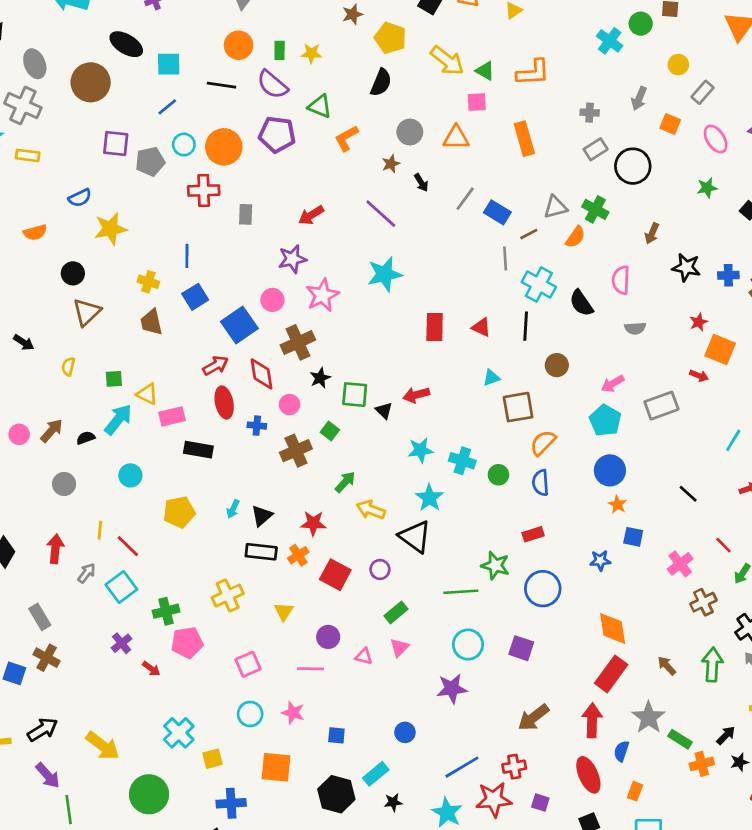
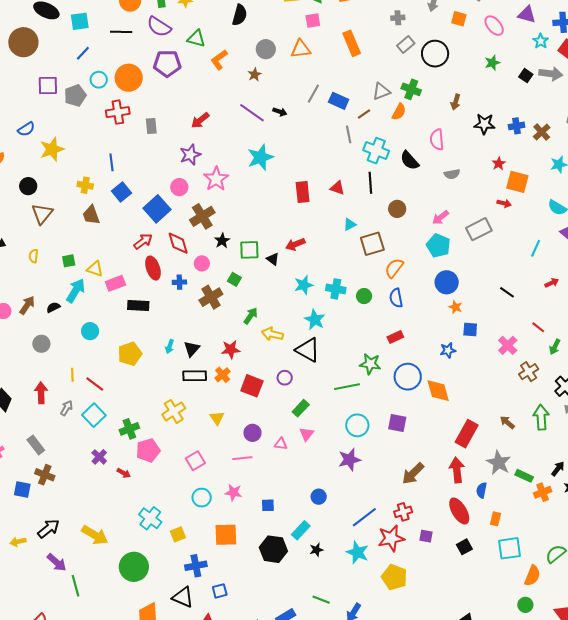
black arrow: (421, 183) -> (280, 112), moved, turned -32
orange diamond: (613, 629) -> (438, 391), moved

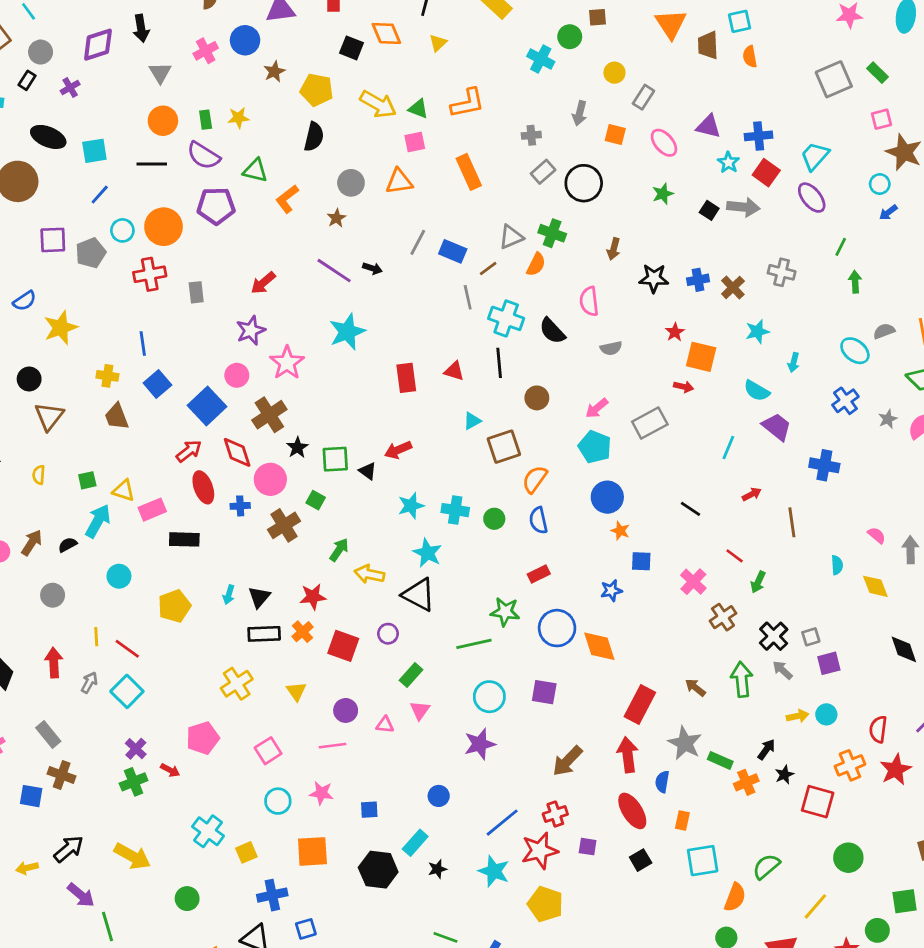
pink circle: (202, 263) -> (270, 479), size x1.5
green cross: (129, 429) -> (134, 782), moved
green circle: (134, 567) -> (187, 899), size x0.6

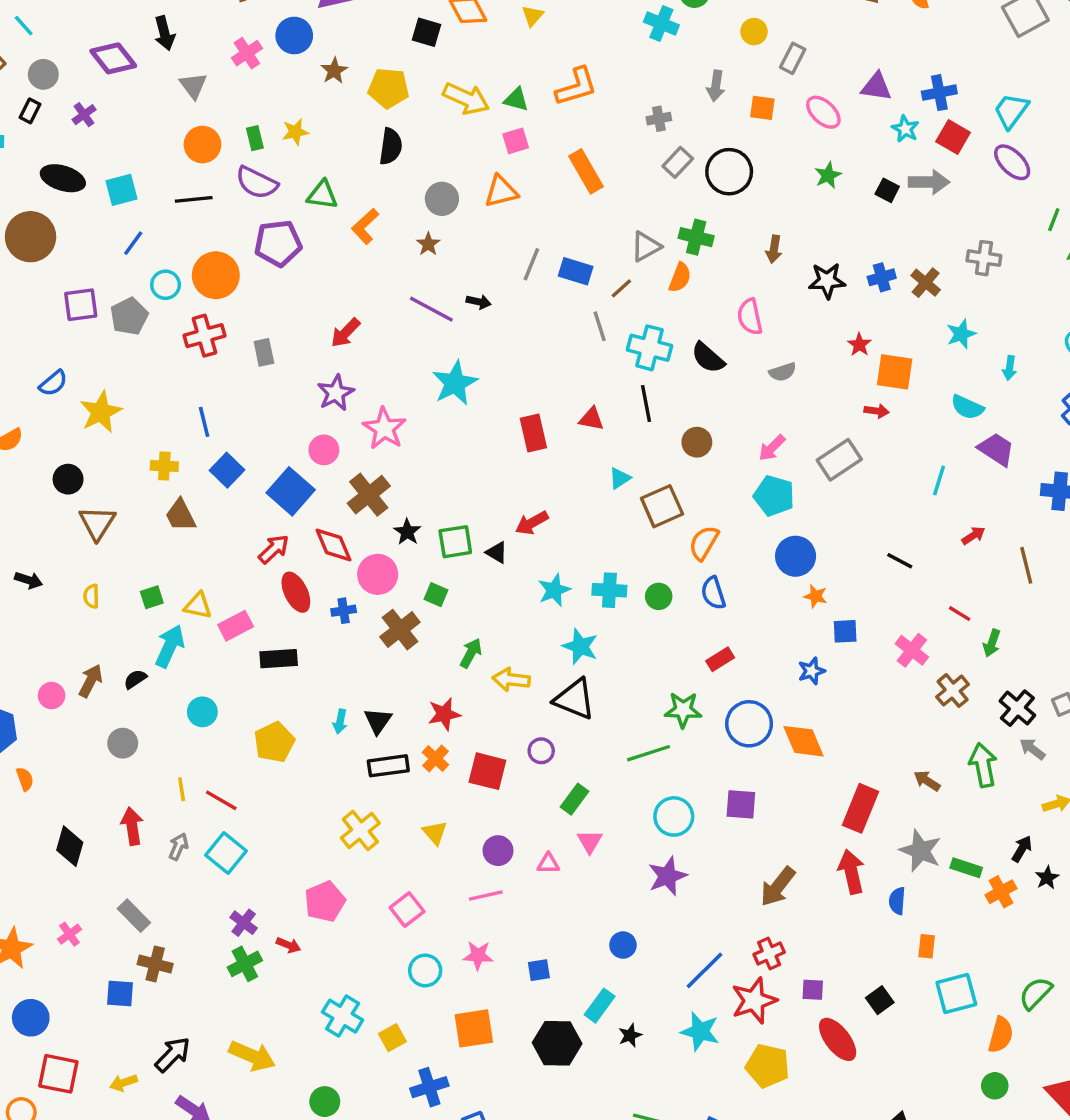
purple diamond: (98, 45) -> (113, 58), turned 75
red ellipse: (632, 811) -> (838, 1039), moved

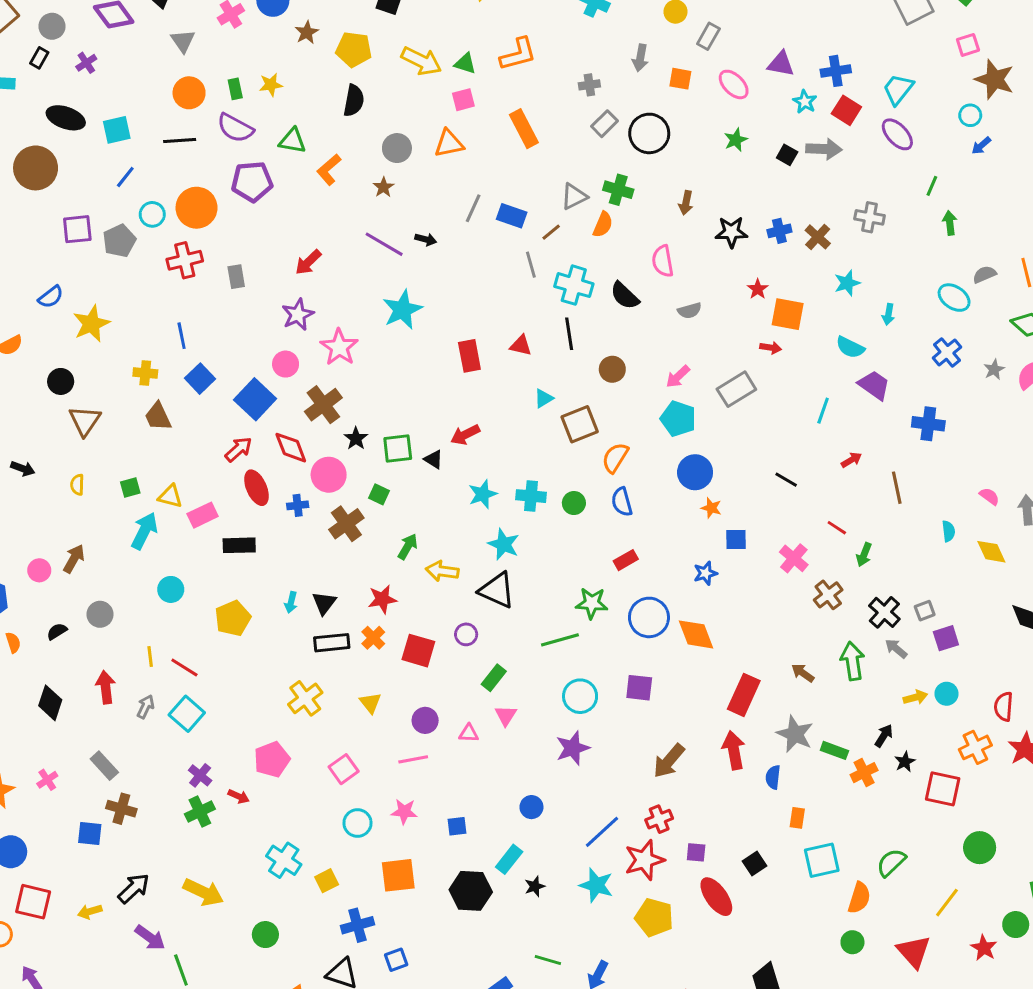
black semicircle: (135, 679) -> (57, 631), moved

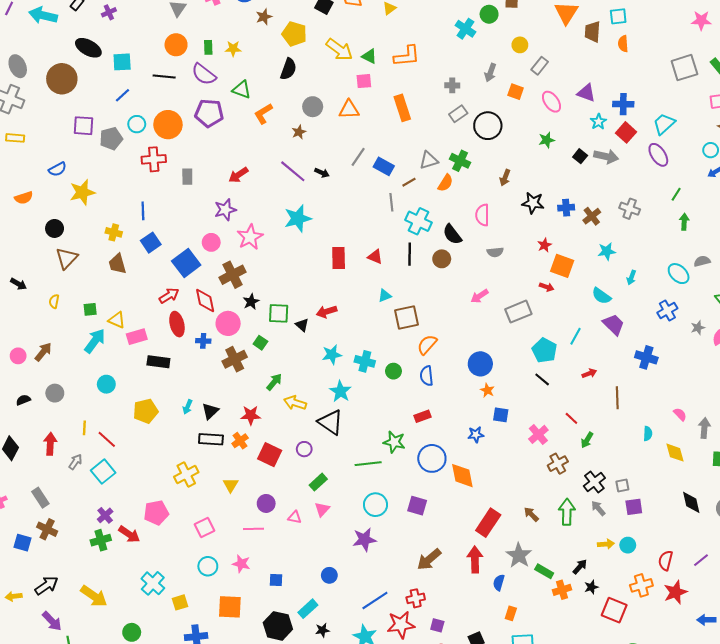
brown circle: (612, 369) -> (442, 259), moved
cyan pentagon: (678, 419) -> (545, 350), moved
red arrow: (239, 796) -> (129, 534), size x1.5

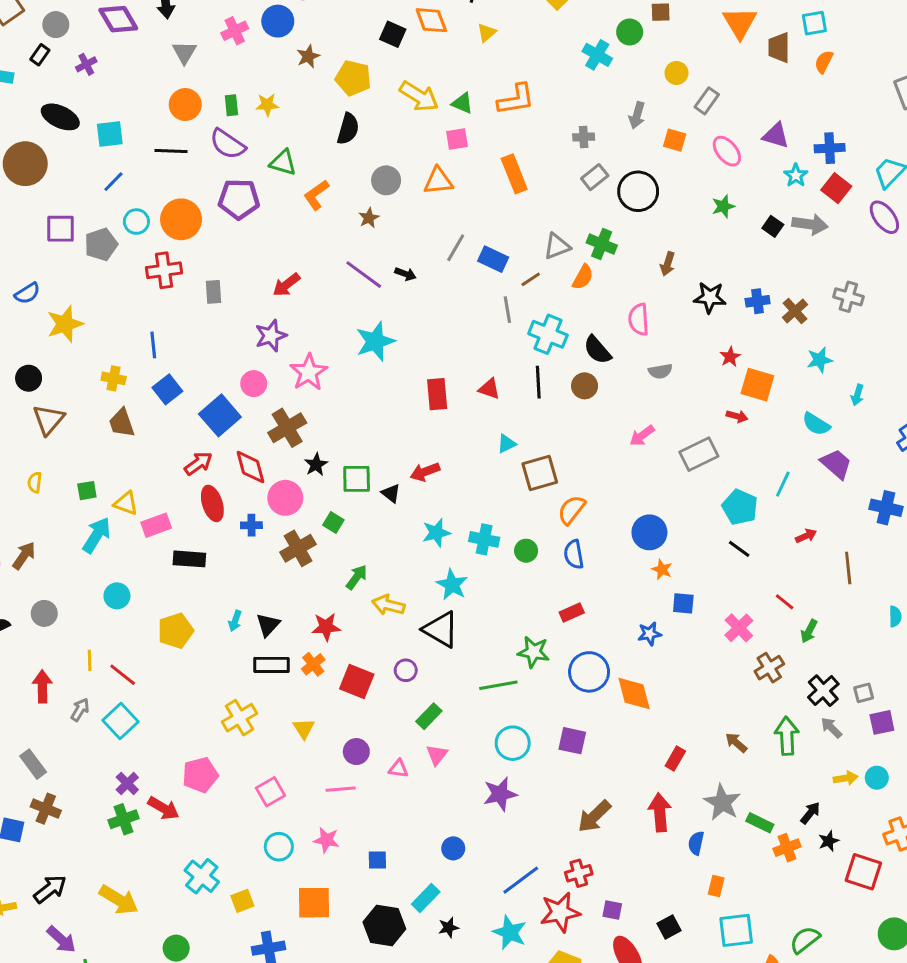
orange semicircle: (623, 44) -> (824, 62), turned 35
red rectangle: (488, 523) -> (675, 758), size x0.6

